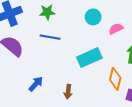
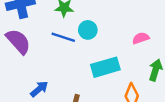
cyan circle: (93, 17) -> (88, 30), moved

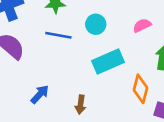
cyan circle: (88, 30) -> (96, 24), moved

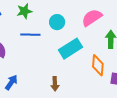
pink semicircle: (142, 25) -> (92, 18), size x1.5
blue arrow: (40, 94) -> (11, 82), moved

